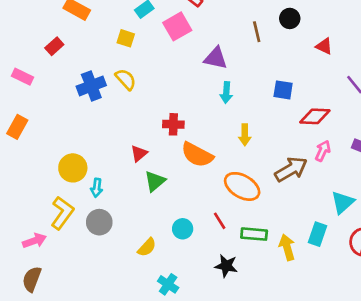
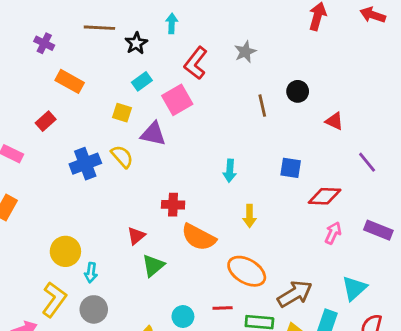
purple triangle: (216, 58) -> (153, 134), moved
brown arrow: (291, 169) -> (295, 294), moved
red line: (220, 221) -> (223, 308), turned -60

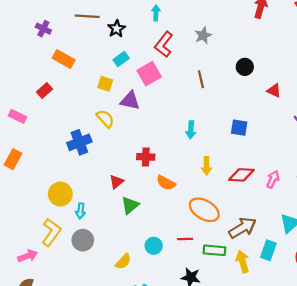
cyan arrow: (172, 23) -> (156, 13), moved
brown line: (262, 106) -> (201, 79), moved
blue cross: (85, 164) -> (79, 142), moved
red diamond: (325, 196) -> (241, 175), moved
orange semicircle: (199, 237) -> (166, 183), size x0.7

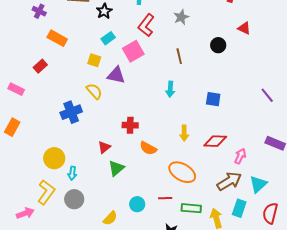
red triangle: (274, 91) -> (244, 28), moved
cyan arrow: (191, 130) -> (170, 89), moved
pink arrow: (273, 179) -> (240, 156), moved
brown arrow: (243, 228) -> (229, 181), moved

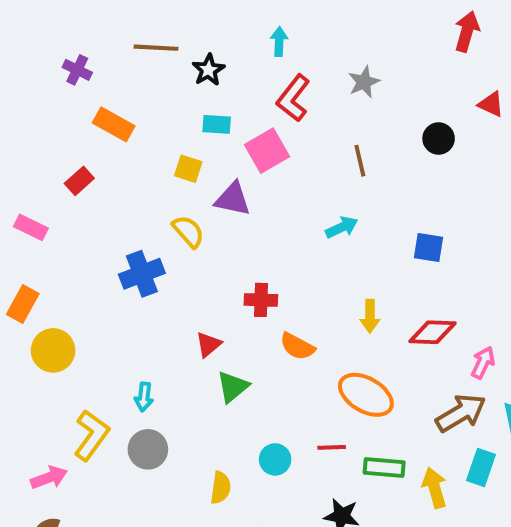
cyan rectangle: (108, 38) -> (217, 124), turned 40
cyan arrow: (170, 89) -> (342, 227), turned -119
yellow circle: (54, 158) -> (53, 350), moved
yellow semicircle: (110, 218) -> (221, 488), turned -35

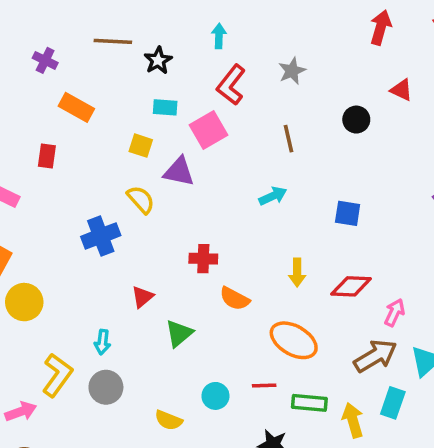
red rectangle: (79, 181) -> (47, 156), turned -40
red triangle: (208, 344) -> (142, 297), moved
yellow semicircle: (221, 488) -> (169, 420), turned 104

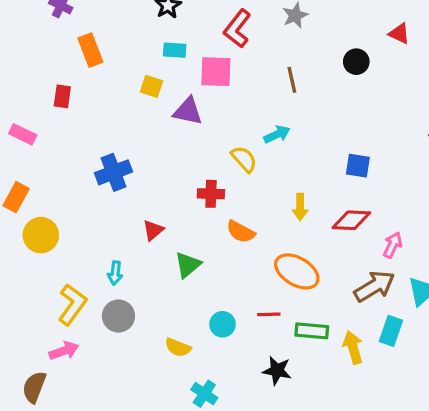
orange rectangle: (76, 107) -> (90, 50), turned 40
pink square: (209, 130) -> (216, 72), turned 32
yellow semicircle: (141, 199) -> (244, 159), moved
blue square: (348, 213) -> (358, 166), moved
pink arrow: (21, 412) -> (64, 351), moved

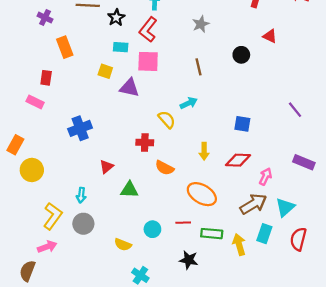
red L-shape: (237, 29) -> (148, 30), moved
pink rectangle: (23, 134) -> (35, 102), moved
green triangle: (188, 265) -> (129, 190), turned 42

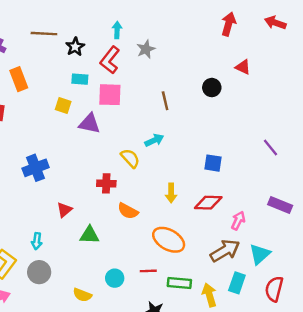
gray star: (201, 24) -> (146, 49), moved

